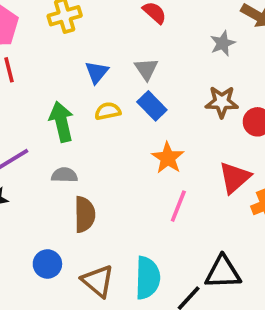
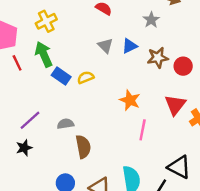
blue triangle: (97, 72) -> (130, 46), moved, turned 35
blue rectangle: (152, 106) -> (61, 76), moved
green arrow: (61, 122) -> (44, 54), moved
black triangle: (223, 272) -> (179, 167), turned 40

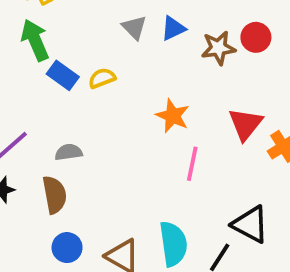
red circle: (183, 66) -> (256, 37), moved
brown semicircle: (83, 147) -> (55, 195), moved

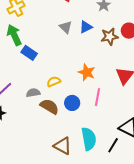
yellow semicircle: (102, 78) -> (54, 82), moved
brown semicircle: (55, 195) -> (49, 106), moved, turned -48
blue circle: (67, 248) -> (72, 103), moved

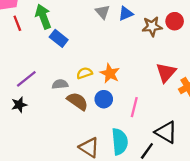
orange star: (87, 72) -> (110, 73), moved
pink line: (98, 97) -> (134, 107), moved

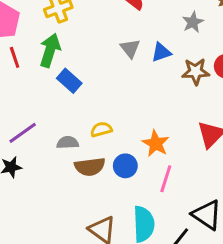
green arrow: (43, 17) -> (50, 50), turned 35
orange star: (110, 73) -> (156, 143), moved
brown semicircle: (77, 101) -> (90, 167), turned 135

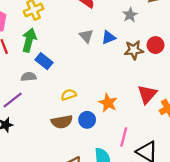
gray semicircle: (68, 143) -> (29, 77), moved
pink line: (166, 179) -> (124, 137), moved

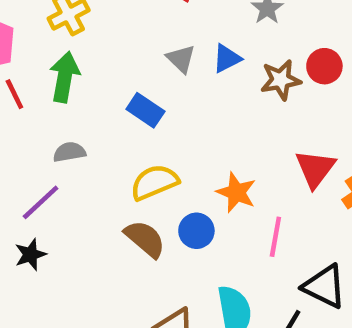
blue rectangle: (44, 61) -> (145, 110), moved
yellow semicircle: (69, 95) -> (154, 182), size x1.5
brown semicircle: (62, 122) -> (145, 239), turned -125
pink line: (124, 137) -> (275, 237), moved

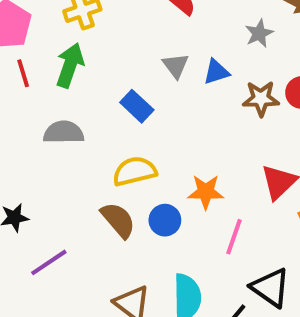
gray semicircle: (69, 152) -> (64, 132), size x1.4
orange star: (236, 192) -> (206, 192), turned -30
purple line: (41, 202) -> (49, 262), moved

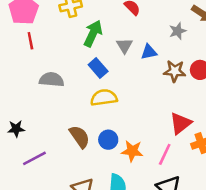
green arrow: (70, 65) -> (93, 33), moved
yellow semicircle: (135, 171) -> (104, 98), moved
orange star: (206, 192) -> (132, 151), moved
pink line: (234, 237) -> (165, 154), moved

